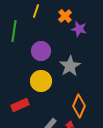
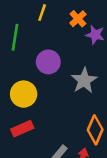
yellow circle: (41, 81) -> (24, 94), moved

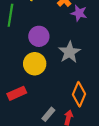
yellow circle: (24, 94) -> (35, 64), moved

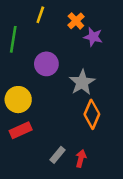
yellow circle: (35, 64) -> (18, 100), moved
orange diamond: (79, 94) -> (92, 114), moved

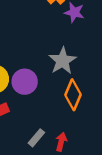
purple circle: (46, 64) -> (25, 82), moved

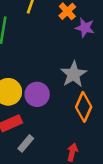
gray rectangle: (36, 138) -> (26, 143), moved

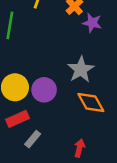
orange diamond: (84, 107) -> (91, 102), turned -52

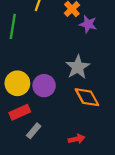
red arrow: (79, 148) -> (77, 139), turned 63

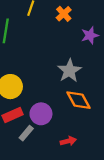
purple star: (88, 24) -> (90, 35), moved, turned -30
purple circle: (44, 86) -> (41, 114), moved

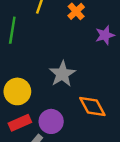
gray star: (69, 71) -> (62, 74), moved

